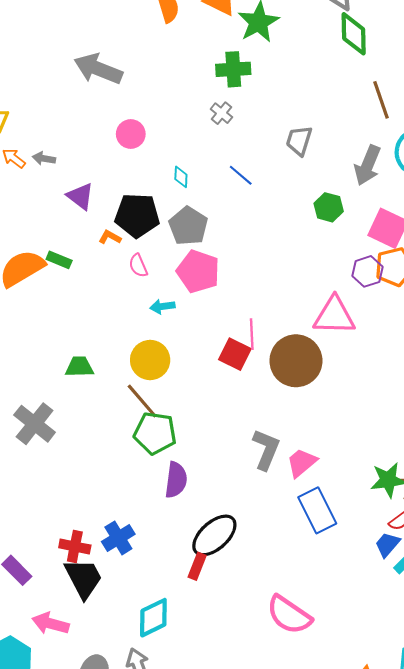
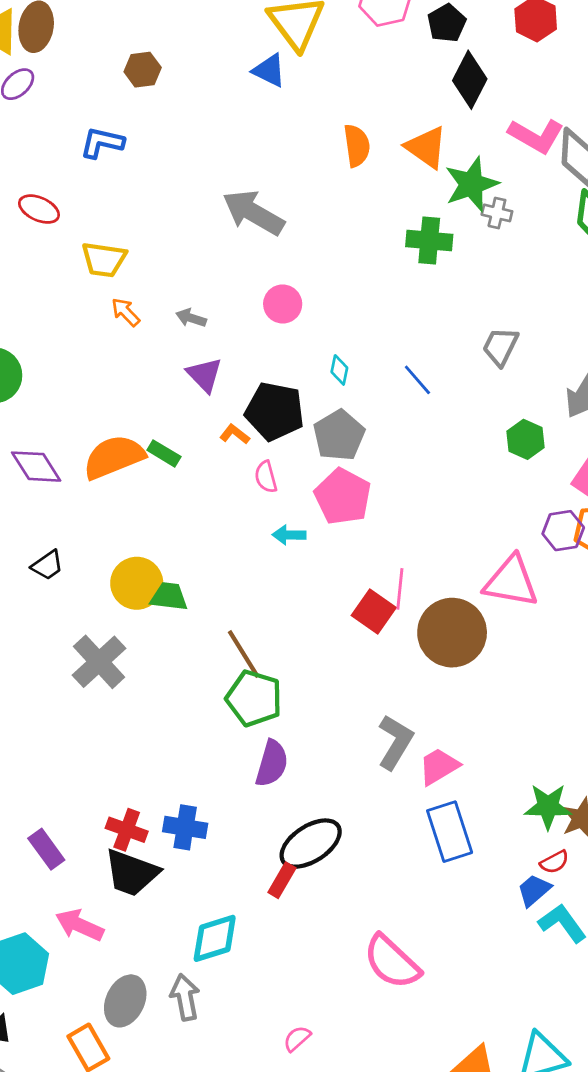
gray cross: (221, 113) -> (497, 213), moved, turned -35
gray arrow: (44, 159) -> (191, 318), moved
yellow circle: (150, 360) -> (137, 583), moved
blue cross: (118, 538) -> (185, 827), turned 32
black trapezoid: (83, 578) -> (132, 873), turned 129

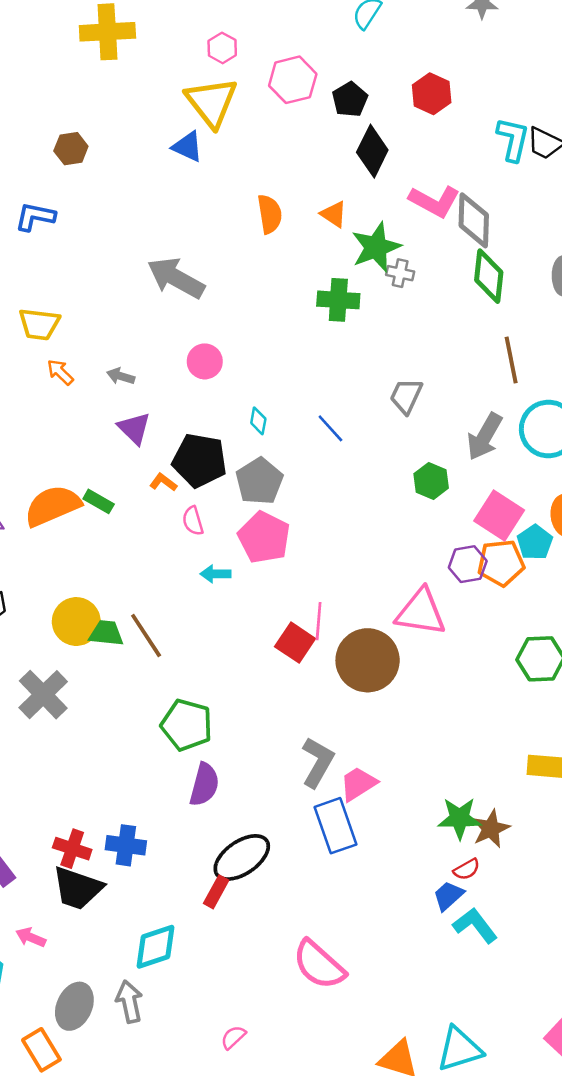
orange triangle: (426, 147) -> (334, 214), size x0.7
brown line: (244, 654) -> (146, 635), moved
blue rectangle: (450, 832) -> (335, 826), moved
pink arrow: (79, 925) -> (31, 937), size x0.7

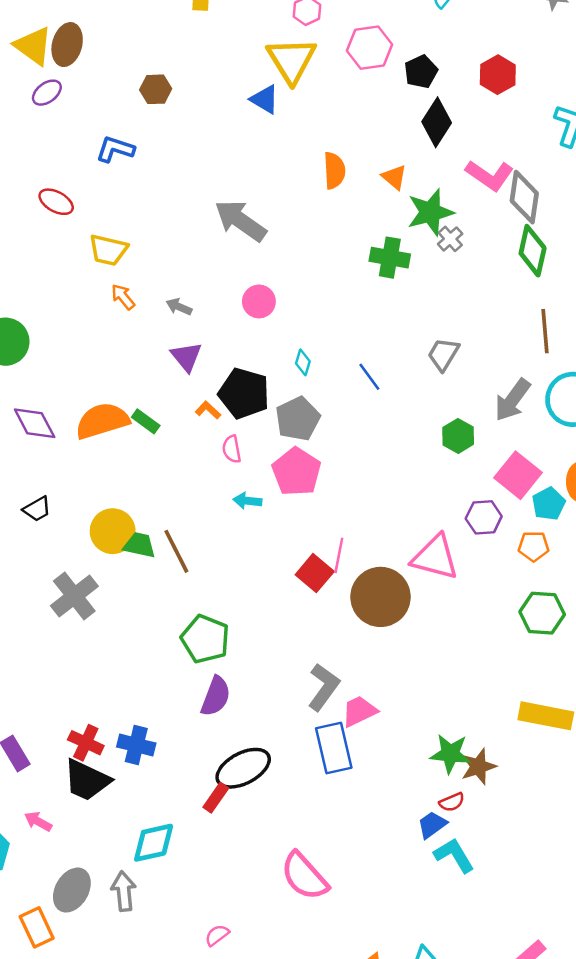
gray cross: (400, 273) -> (450, 239), turned 30
orange pentagon: (501, 563) -> (534, 546), moved, size x0.7

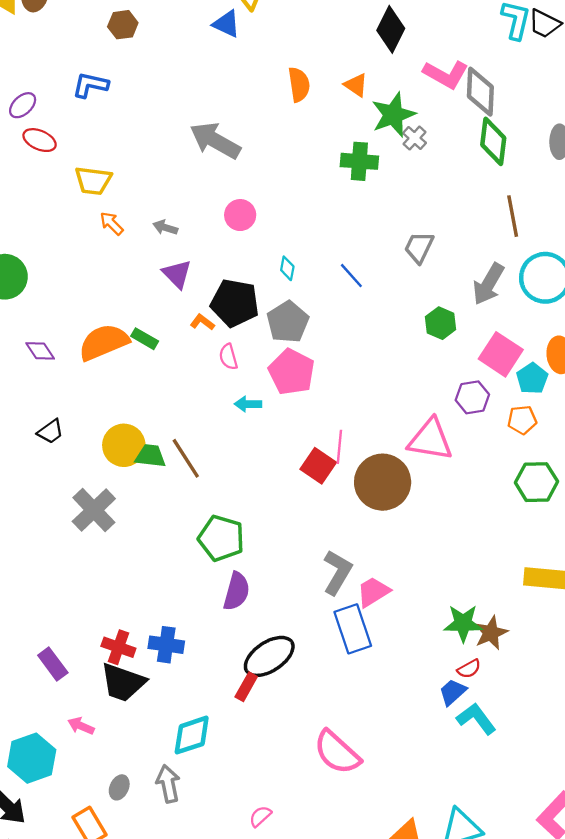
purple ellipse: (47, 93) -> (23, 105), moved
purple diamond: (35, 423) -> (40, 351), size x0.7
gray ellipse: (72, 890) -> (119, 787), size x0.6

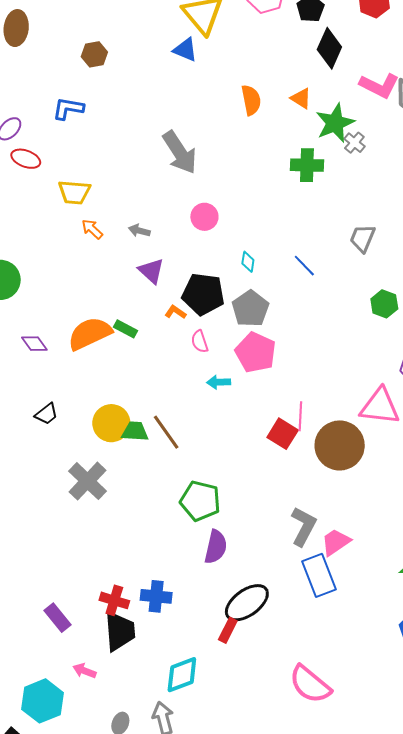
gray arrow: (215, 141) -> (180, 152), turned -150
black trapezoid: (123, 682) -> (120, 631), turned -111

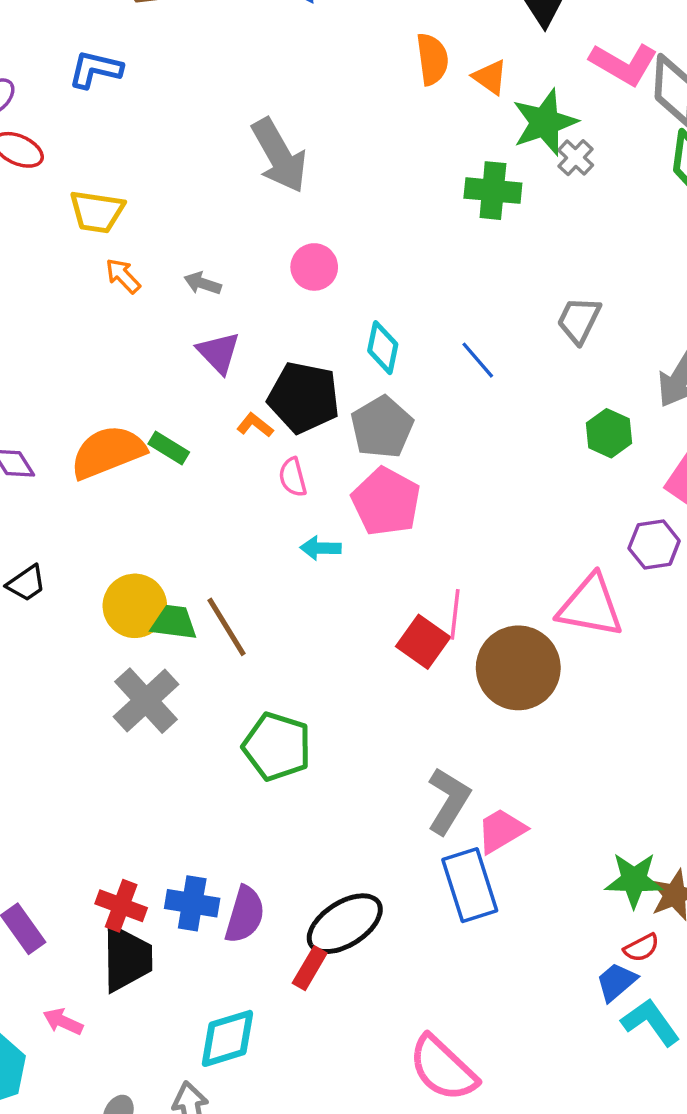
orange semicircle: (251, 100) -> (432, 59), moved
cyan diamond: (248, 262) -> (383, 348), size x1.4
gray cross: (88, 481) -> (146, 701), moved
purple semicircle: (216, 547) -> (245, 915), moved

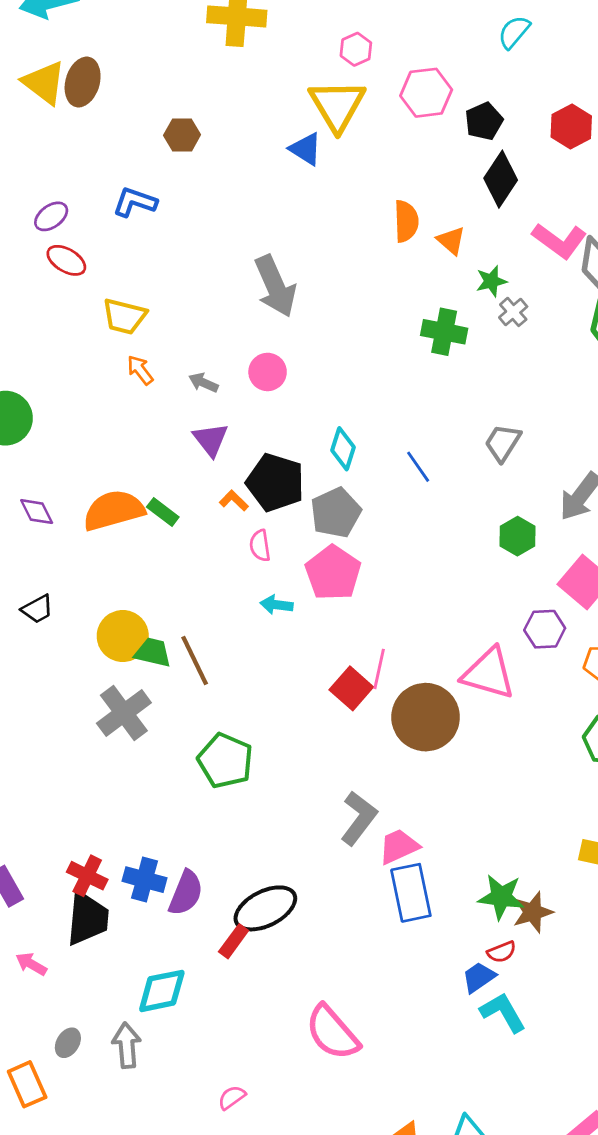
green star: (545, 122) -> (491, 281), size x0.6
pink circle: (314, 267) -> (268, 372), moved
blue rectangle: (470, 885) -> (411, 893), moved

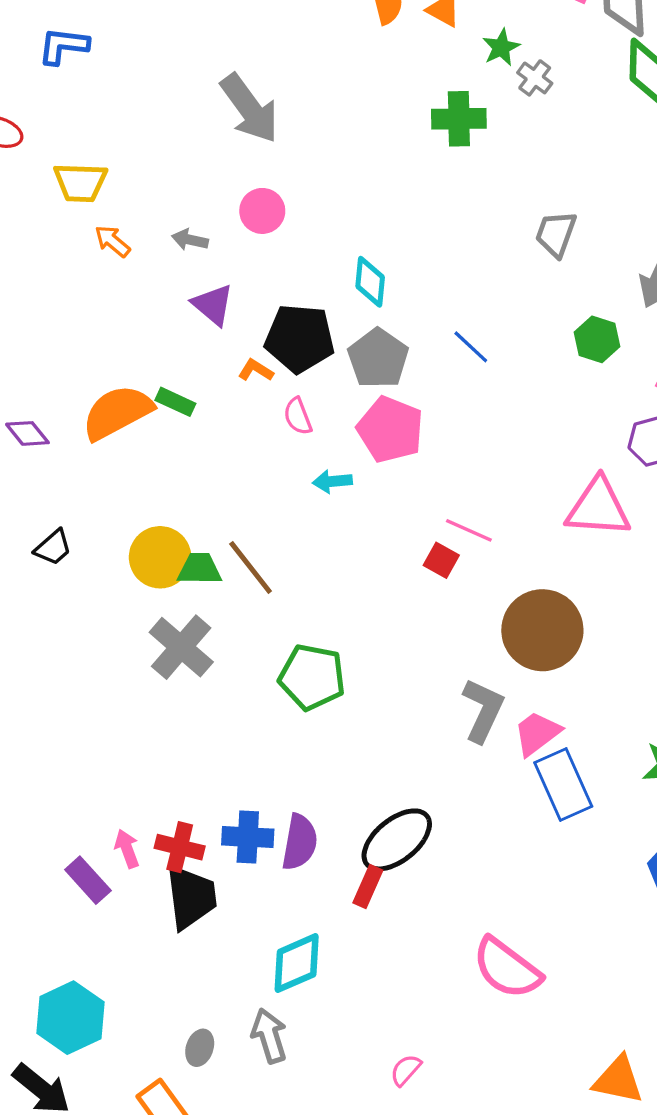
blue line: (418, 467) -> (471, 347), moved
pink line: (379, 669) -> (469, 530), turned -66
red square: (351, 688) -> (441, 560), size x0.7
brown circle: (426, 717) -> (542, 630), moved
pink arrow: (31, 964) -> (127, 849), moved, turned 52

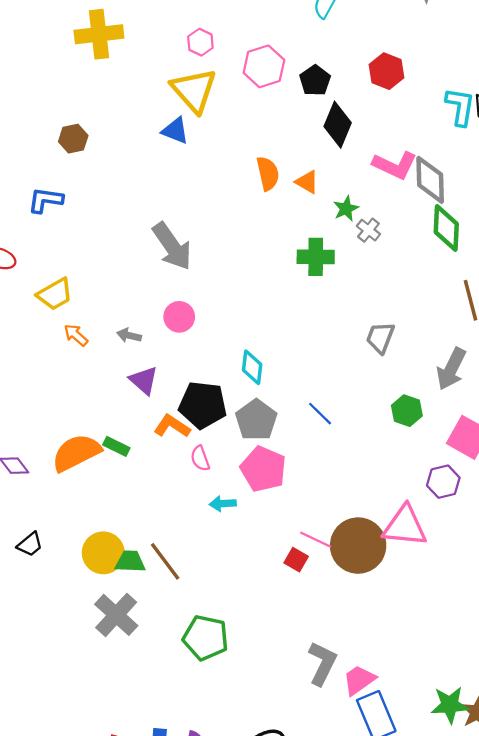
yellow trapezoid: (80, 182) -> (55, 294), turned -33
orange L-shape: (256, 370) -> (172, 426), size x1.5
brown circle: (542, 630) -> (358, 546), moved

